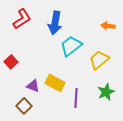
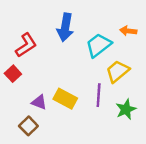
red L-shape: (22, 19) -> (26, 45), moved
cyan trapezoid: (71, 46) -> (99, 45), moved
purple line: (76, 98) -> (99, 95), moved

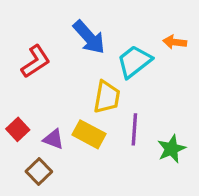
blue arrow: (65, 27) -> (89, 37), turned -52
yellow trapezoid: (118, 71) -> (107, 97), moved, turned 140
red square: (13, 74) -> (18, 129), moved

